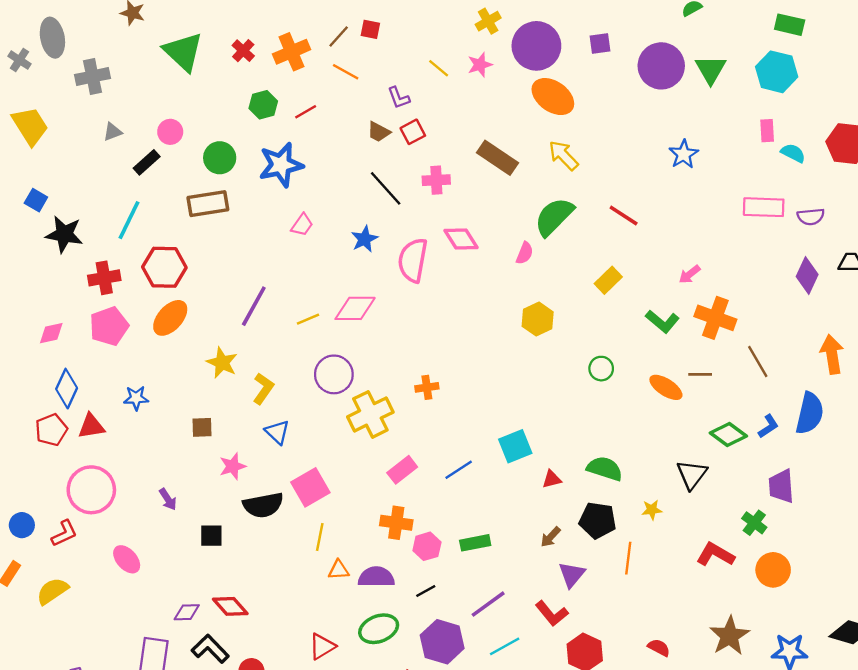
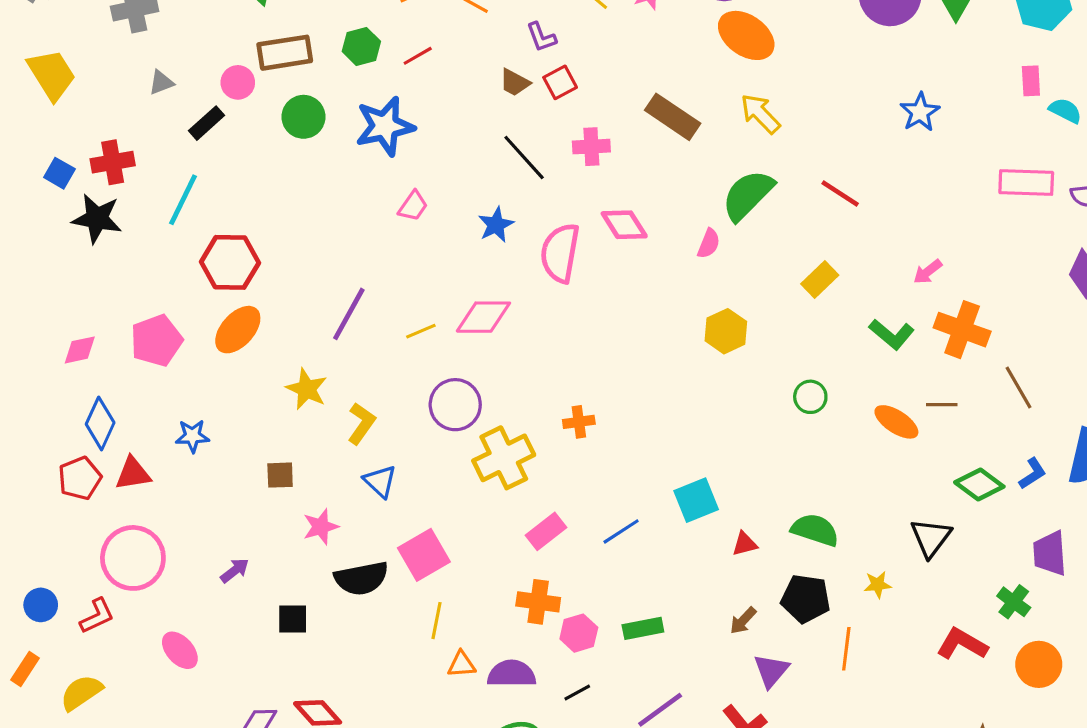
brown rectangle: (208, 204) -> (285, 53), moved
red cross: (104, 278) -> (113, 162), moved
purple arrow: (168, 499) -> (235, 571), turned -95

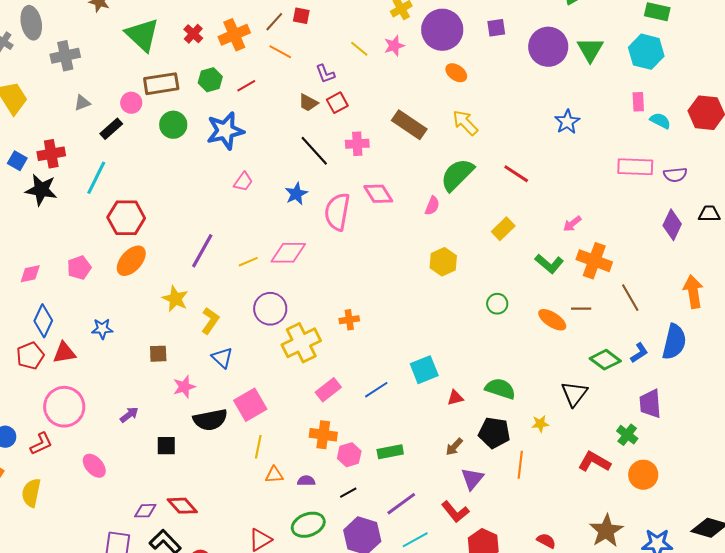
orange ellipse: (746, 35) -> (456, 73), size x0.6
pink pentagon: (156, 341) -> (79, 268), size x0.7
purple semicircle: (512, 674) -> (306, 481), size x0.6
yellow semicircle: (81, 693) -> (31, 493), turned -44

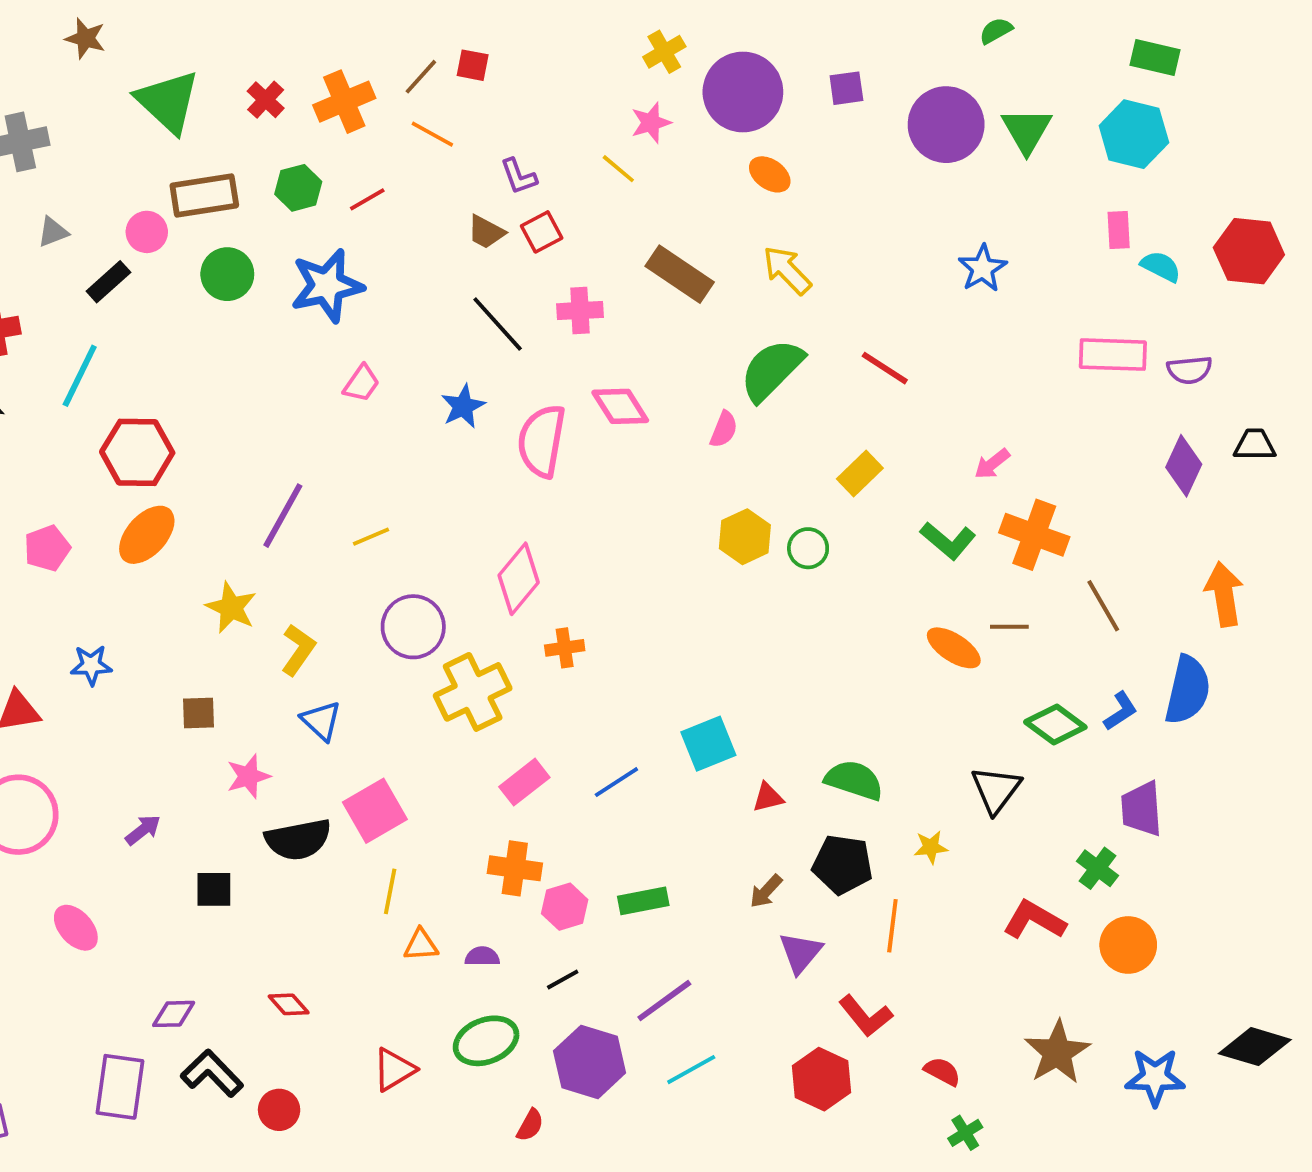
yellow line: (359, 49) -> (618, 169), moved
pink diamond: (288, 253) -> (519, 579), moved, turned -51
green circle: (497, 304) -> (808, 548), moved
red diamond: (182, 506) -> (289, 1004), moved, size x0.7
red L-shape: (455, 512) -> (866, 1016), moved

